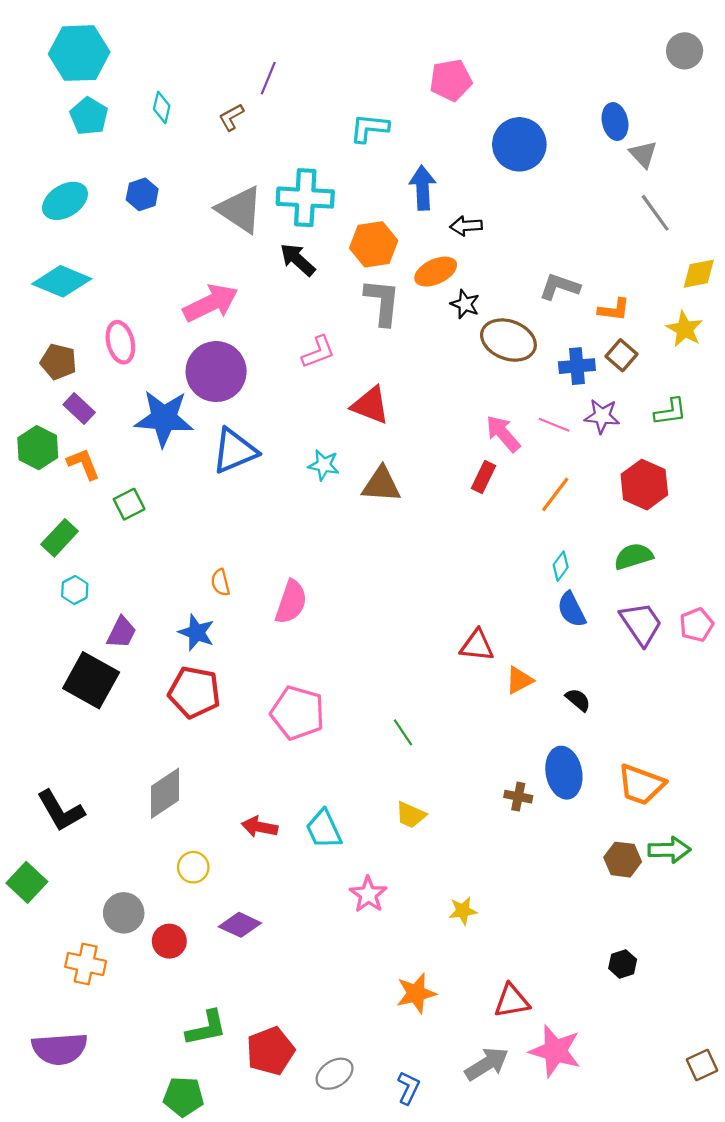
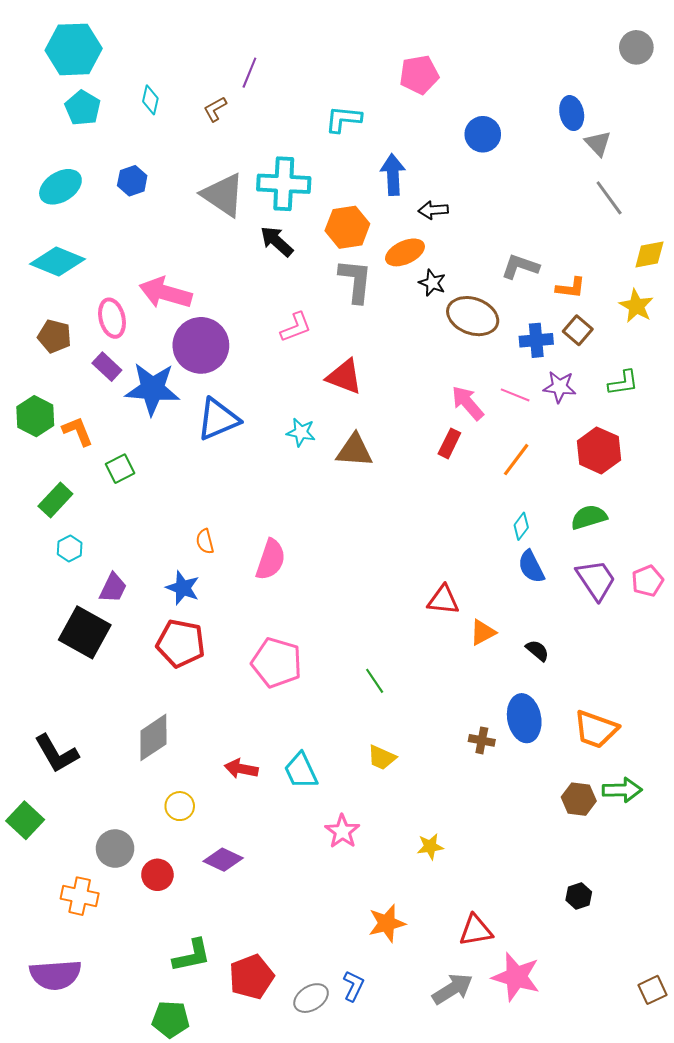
blue circle: (519, 144) -> (483, 134), size x0.7
pink arrow: (211, 303) -> (166, 293), moved, turned -138
purple rectangle: (79, 408) -> (107, 367), moved
blue L-shape: (408, 1088) -> (353, 986), moved

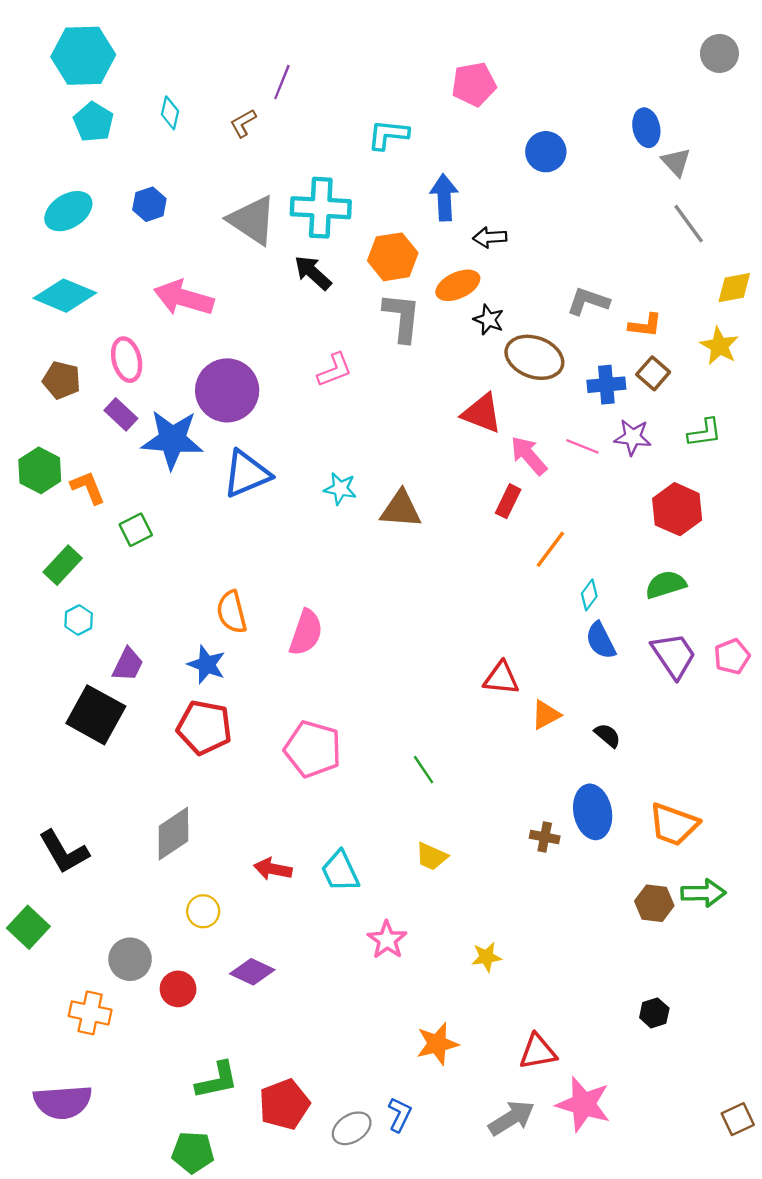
pink arrow: (166, 293) -> (184, 298), moved
red triangle: (344, 377) -> (482, 413), moved
orange line: (516, 460) -> (550, 549), moved
orange semicircle: (205, 541) -> (232, 612), size x1.5

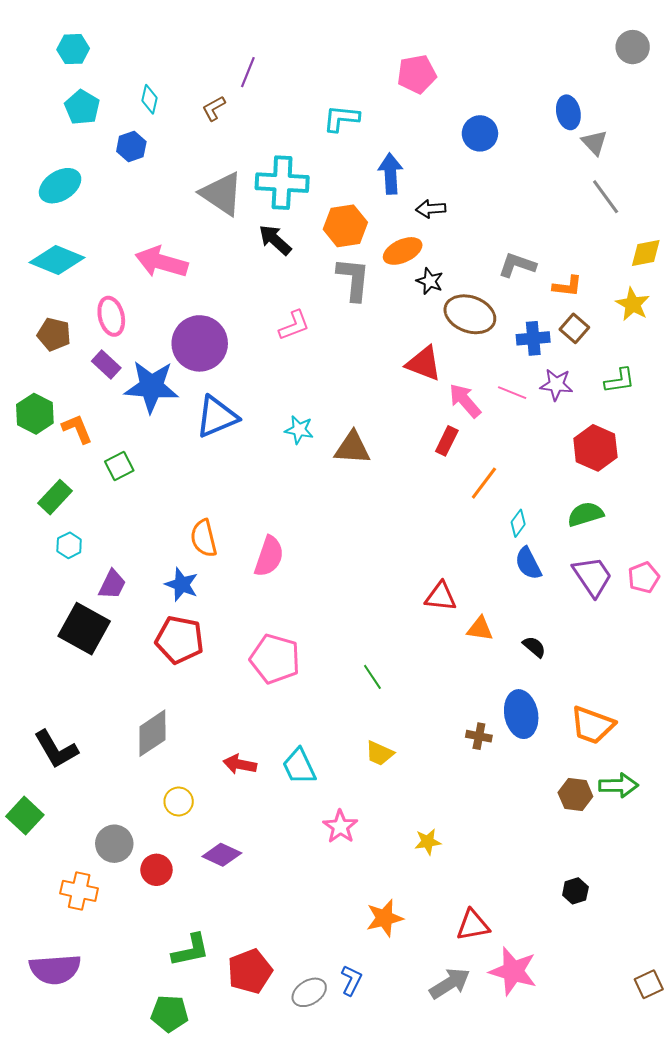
cyan hexagon: (83, 56) -> (73, 49), size x0.6
blue hexagon: (149, 204) -> (131, 146), moved
orange triangle: (546, 715) -> (480, 629), turned 36

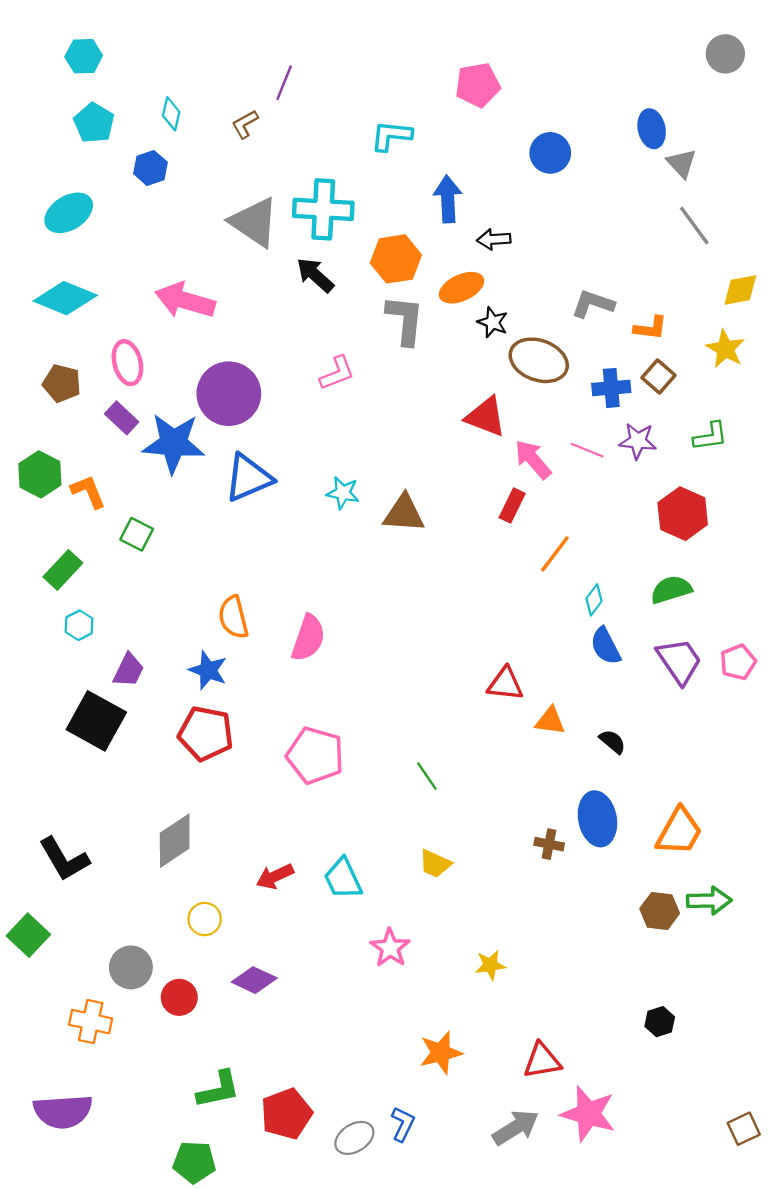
green square: (119, 466) -> (137, 534), turned -36
orange trapezoid: (592, 725) -> (679, 831), turned -81
red arrow: (240, 764) -> (275, 876), turned -36

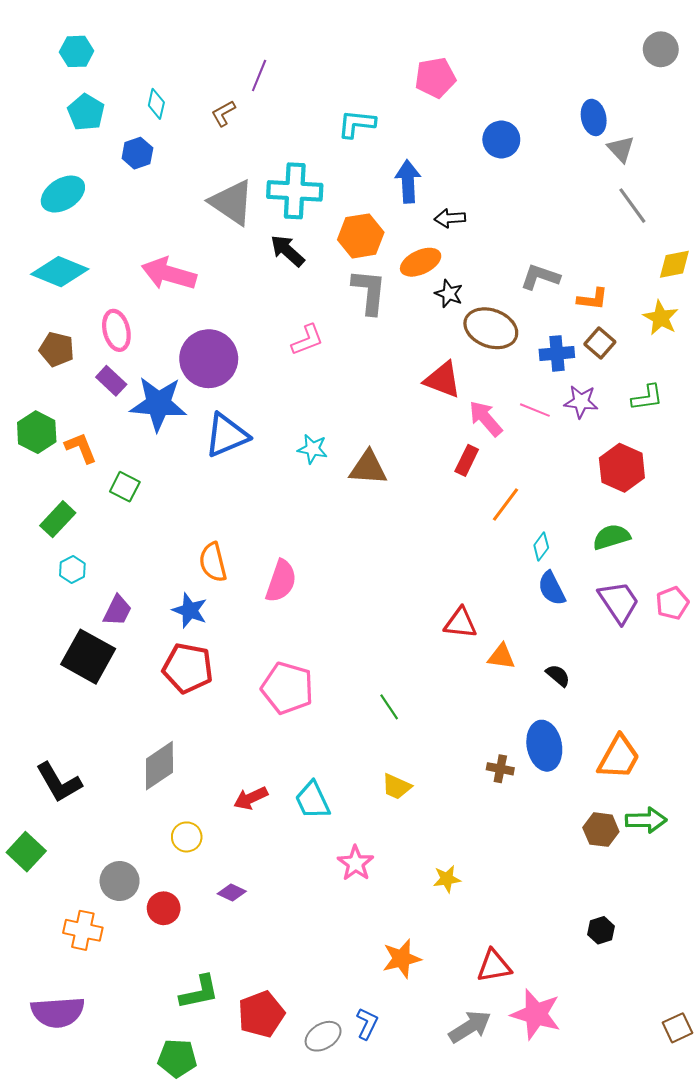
purple diamond: (254, 980) -> (232, 893), size x0.7

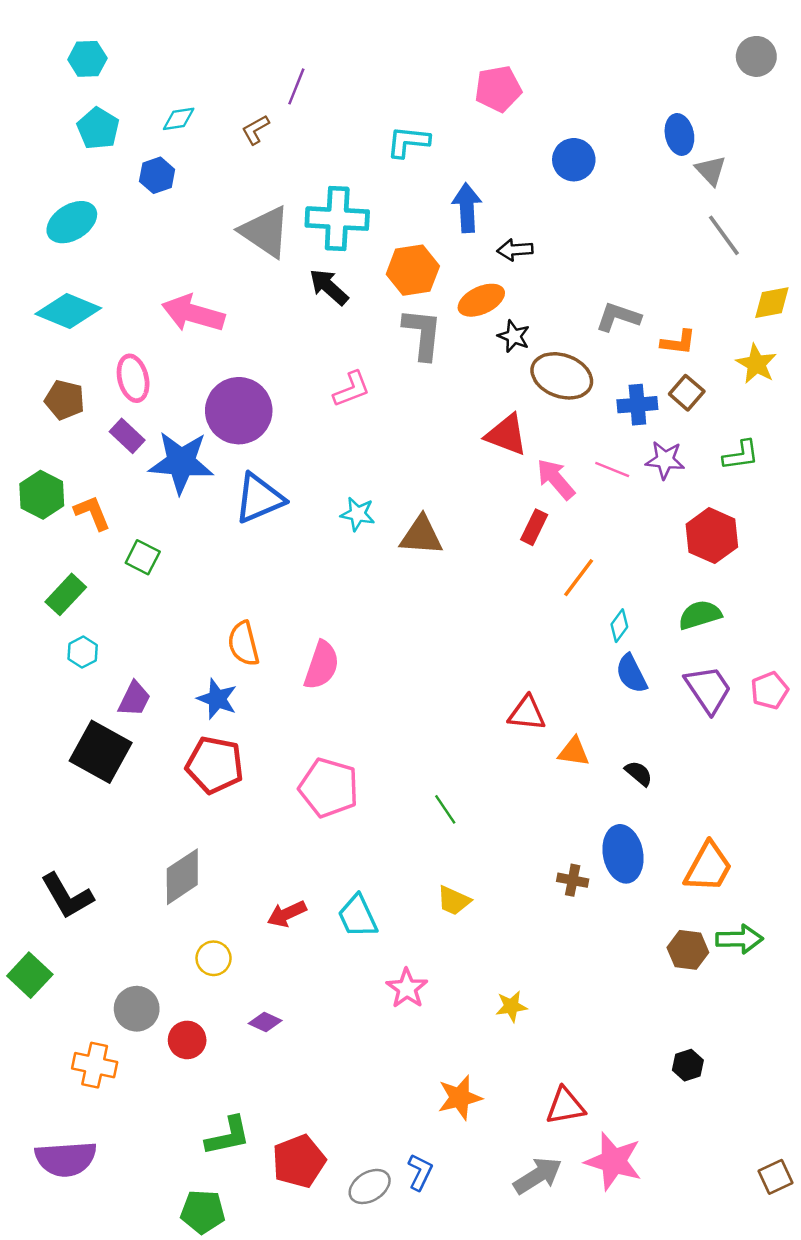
cyan diamond: (156, 104) -> (179, 119), turned 68

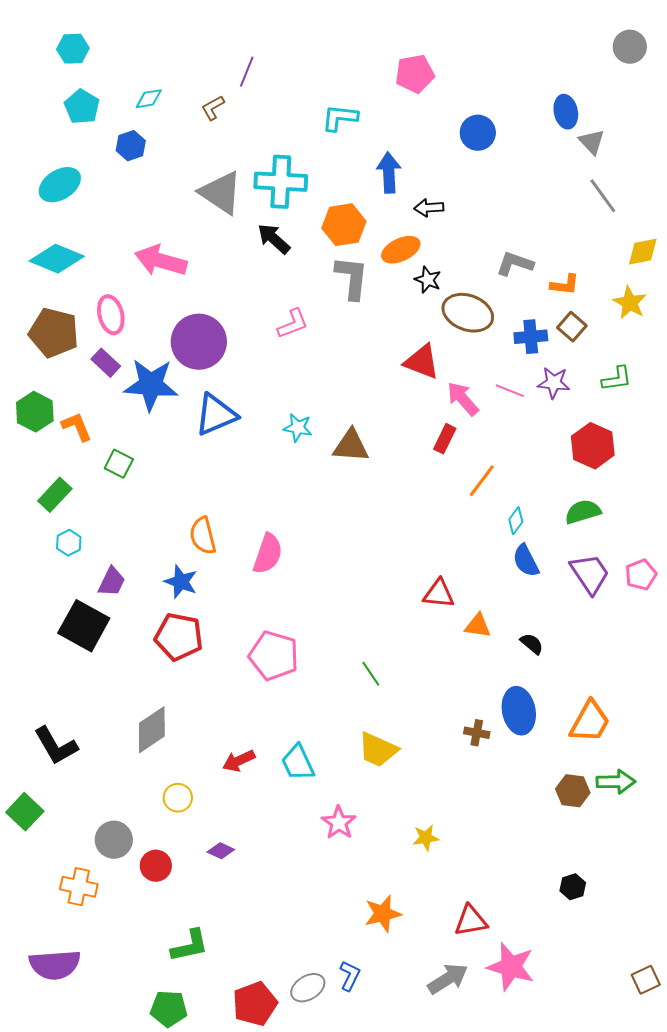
brown pentagon: (65, 400) -> (54, 333), size x1.5
yellow trapezoid: (454, 901) -> (378, 750), size x1.4
red pentagon: (299, 1161) -> (255, 1004), moved

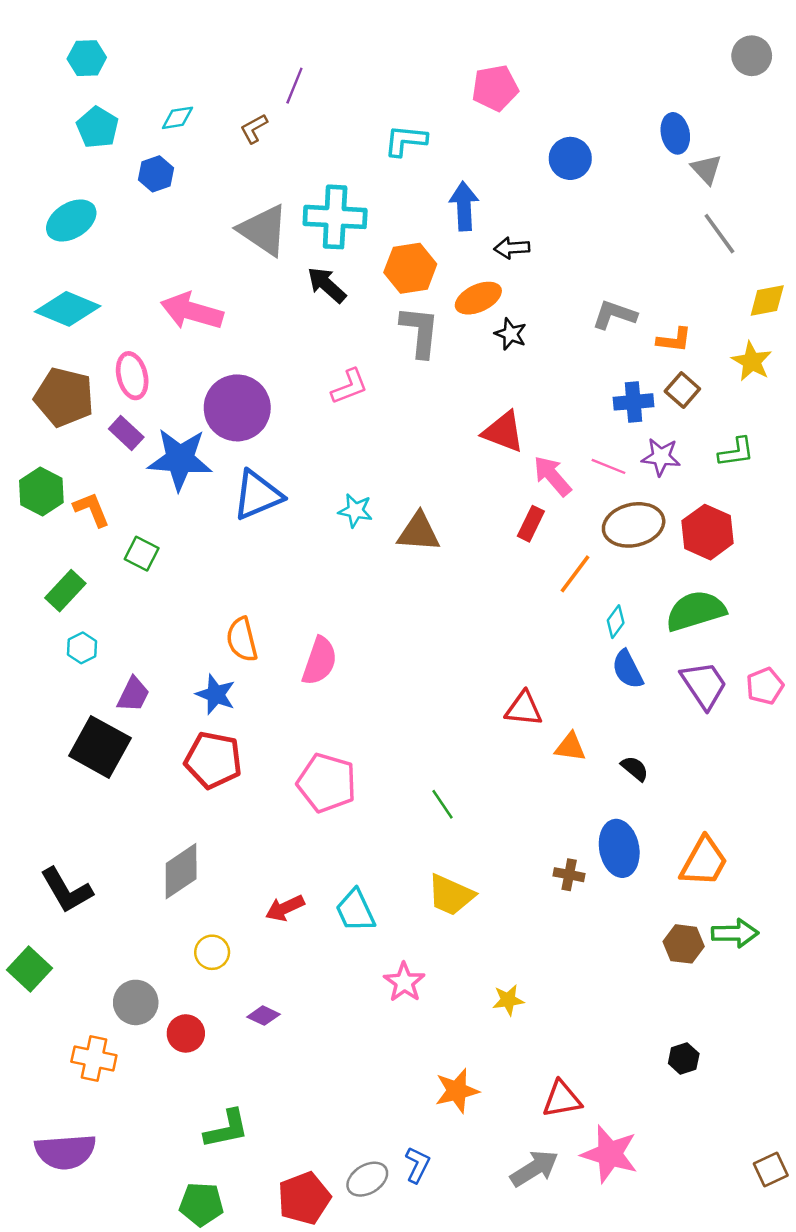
brown ellipse: (468, 313) -> (634, 525), moved, turned -33
green semicircle: (583, 512) -> (696, 611), size x1.4

